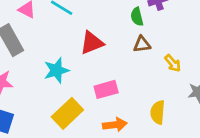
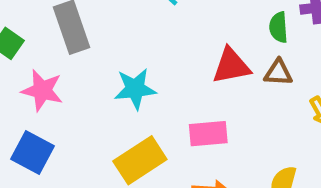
red triangle: (92, 43) -> (231, 66), moved

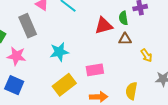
red triangle: (231, 66) -> (104, 26), moved

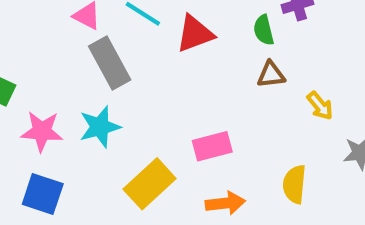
gray rectangle: (28, 26) -> (110, 63), moved
red triangle: (104, 26) -> (195, 34), moved
cyan star: (59, 52) -> (100, 127), moved

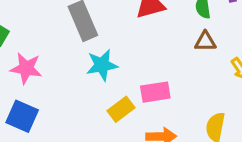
cyan star: (100, 127) -> (102, 65), moved
yellow rectangle: (150, 184) -> (121, 109), moved, size x0.7

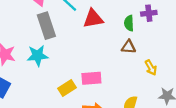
cyan star: (102, 65) -> (38, 56), moved

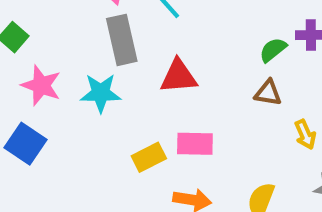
red triangle: (93, 19) -> (179, 76), moved
green semicircle: (129, 23) -> (273, 50), turned 49

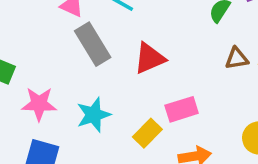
cyan star: (101, 93) -> (94, 115), moved
brown triangle: (268, 93) -> (237, 58), moved

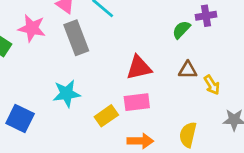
red triangle: (150, 58) -> (139, 68), moved
pink star: (39, 104) -> (32, 28), moved

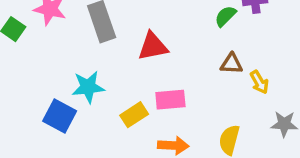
red triangle: (139, 68) -> (153, 46), moved
blue square: (20, 119) -> (60, 116), moved

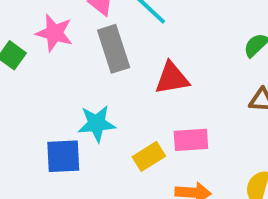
blue square: (60, 116) -> (63, 156), turned -32

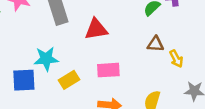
yellow rectangle: (149, 156) -> (69, 80), moved

